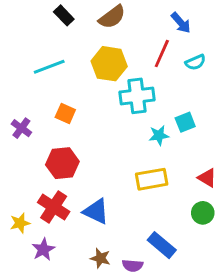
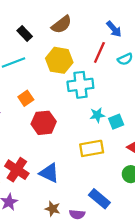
black rectangle: (64, 15) -> (25, 33), moved
orange square: (65, 113) -> (26, 98), turned 32
cyan square: (185, 122) -> (116, 122), moved
red hexagon: (62, 163) -> (44, 123), moved

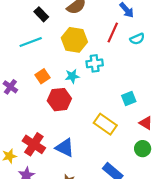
cyan cross: (80, 85) -> (95, 63), size x0.7
cyan star: (97, 115) -> (72, 76), moved
yellow rectangle: (92, 148) -> (105, 124), turned 45

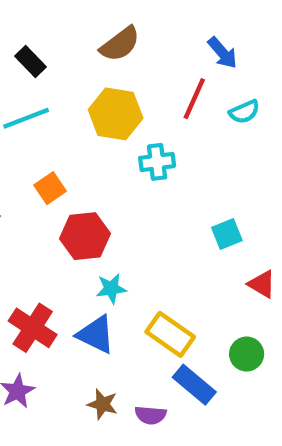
black rectangle: (41, 14) -> (30, 62), moved
cyan star: (72, 76) -> (111, 289), moved
yellow rectangle: (105, 124) -> (170, 334), moved
green circle: (143, 149) -> (247, 354), moved

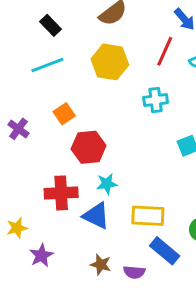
cyan cross: (157, 162) -> (156, 100), moved
red cross: (33, 328) -> (61, 193), moved, turned -36
yellow rectangle: (170, 334) -> (148, 216), turned -32

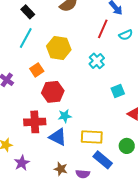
yellow hexagon: (110, 62) -> (59, 48), moved
cyan line: (47, 65) -> (26, 38), turned -40
cyan cross: (156, 100) -> (97, 61), turned -35

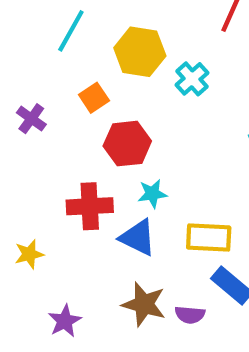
cyan cross: (97, 61) -> (192, 79), moved
purple star: (22, 163) -> (65, 321), moved
brown star: (61, 169) -> (144, 304), size x1.5

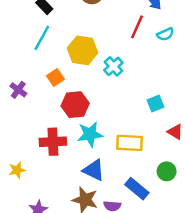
cyan star: (152, 194) -> (90, 134), size x1.5
blue triangle: (138, 237) -> (94, 170), moved
yellow rectangle: (209, 237) -> (130, 143), moved

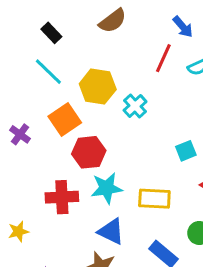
cyan line: (42, 38) -> (48, 72), turned -75
orange square: (55, 77) -> (65, 119), size x1.5

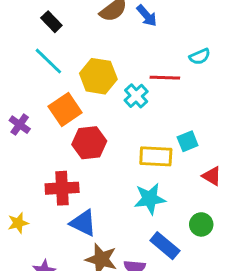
blue arrow: (183, 27) -> (147, 16), moved
red line: (163, 58) -> (165, 78), moved, turned 68
cyan star: (107, 188) -> (150, 199), moved
yellow rectangle: (154, 199) -> (156, 156), moved
blue triangle: (111, 231) -> (83, 223), moved

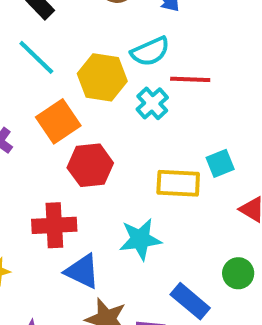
cyan semicircle: (200, 57) -> (150, 51), moved, size x1.4
cyan star: (150, 199) -> (140, 239), moved

